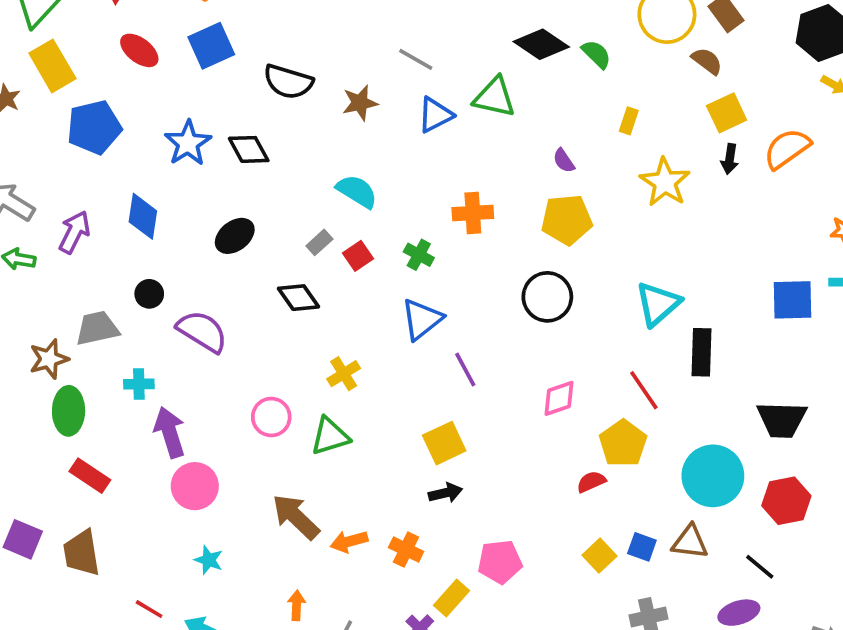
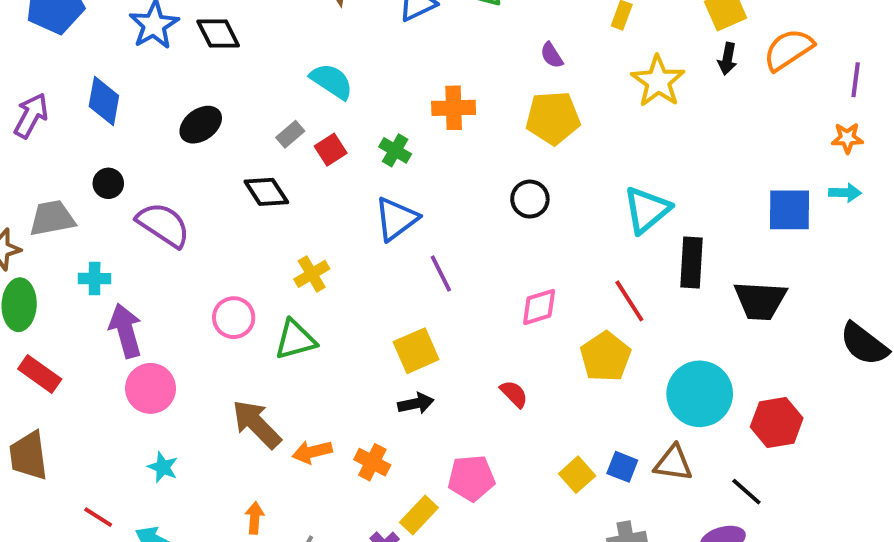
black circle: (547, 297) -> (530, 199), size x0.7
black trapezoid: (782, 420) -> (760, 301), moved
red semicircle: (591, 482) -> (514, 394), moved, turned 68

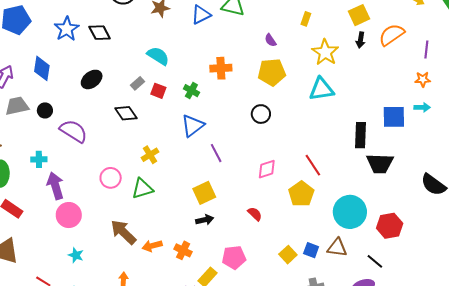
red square: (331, 150) -> (158, 91), turned -35
cyan triangle: (647, 210) -> (321, 89), moved, turned 32
gray trapezoid: (52, 218) -> (17, 106), moved
black rectangle: (692, 262) -> (360, 135), moved

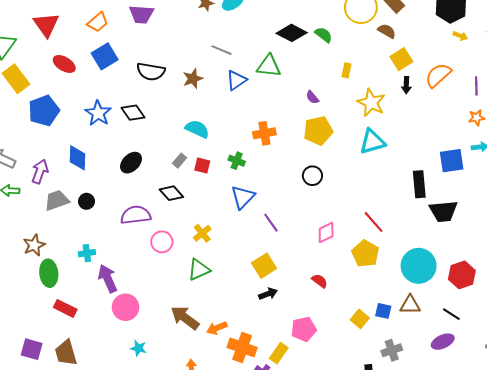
purple semicircle: (74, 131) -> (136, 215), moved, turned -32
pink circle: (111, 178) -> (162, 242), moved
orange cross: (183, 250) -> (242, 347), moved, size x1.5

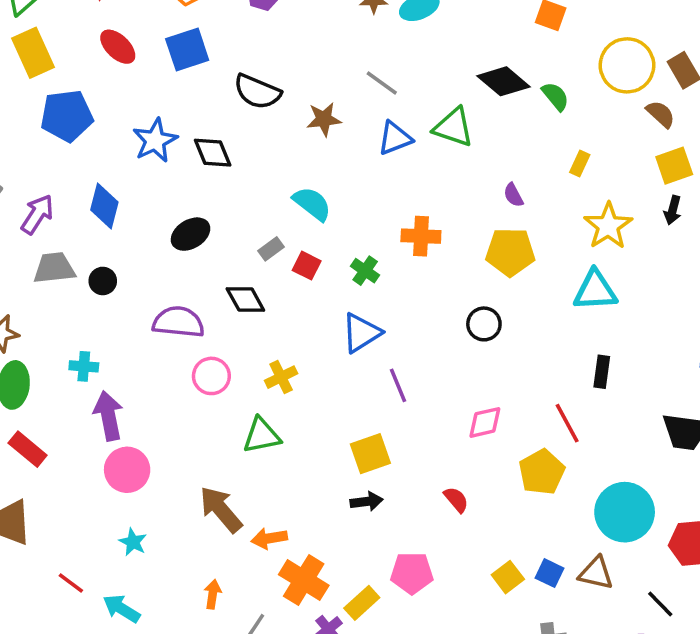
black rectangle: (419, 184) -> (602, 372), moved, size x0.7

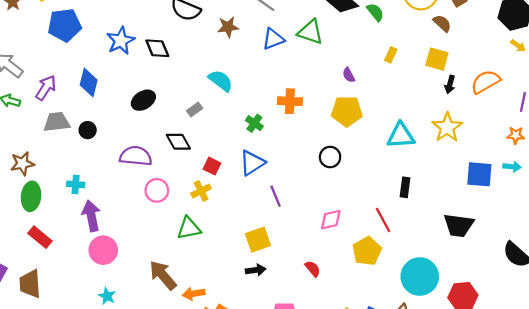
yellow square: (674, 166) -> (437, 59), moved, turned 35
yellow star: (608, 226) -> (447, 127), moved
red square: (307, 266) -> (212, 166), moved

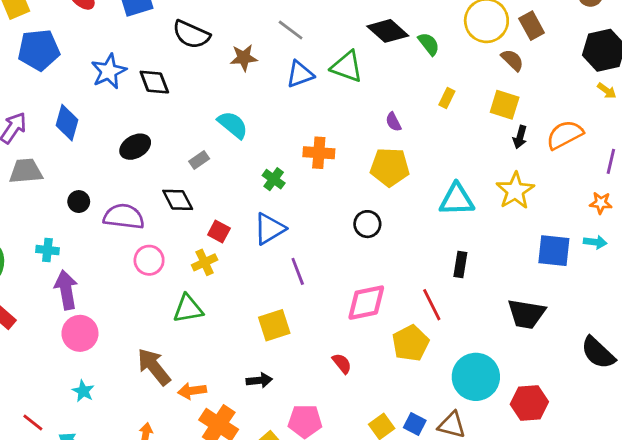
black circle: (88, 130) -> (79, 202), moved
pink diamond: (331, 220) -> (366, 303), size x1.4
black arrow: (256, 270) -> (259, 380), moved

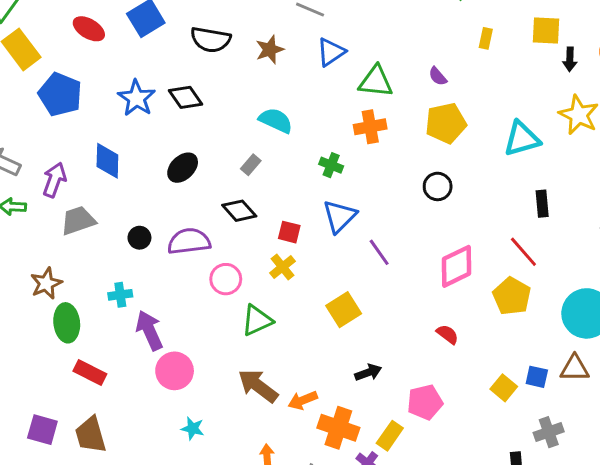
blue pentagon: (39, 50) -> (60, 94), turned -30
green triangle: (347, 67) -> (376, 81), moved
green triangle: (188, 309) -> (257, 320), moved
yellow square: (274, 325) -> (344, 310), moved

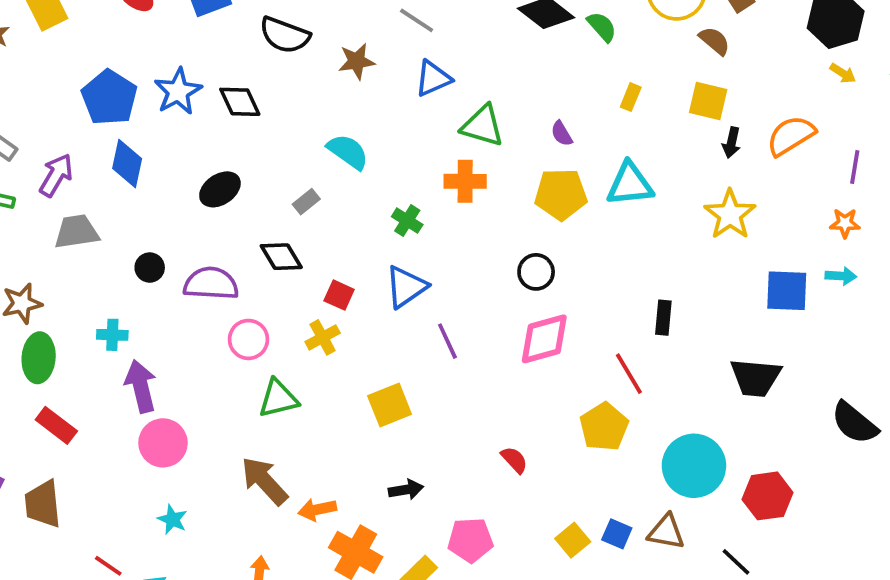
blue pentagon: (60, 94) -> (109, 98), moved
cyan triangle: (522, 139) -> (630, 184), moved
pink diamond: (457, 266) -> (544, 339), moved

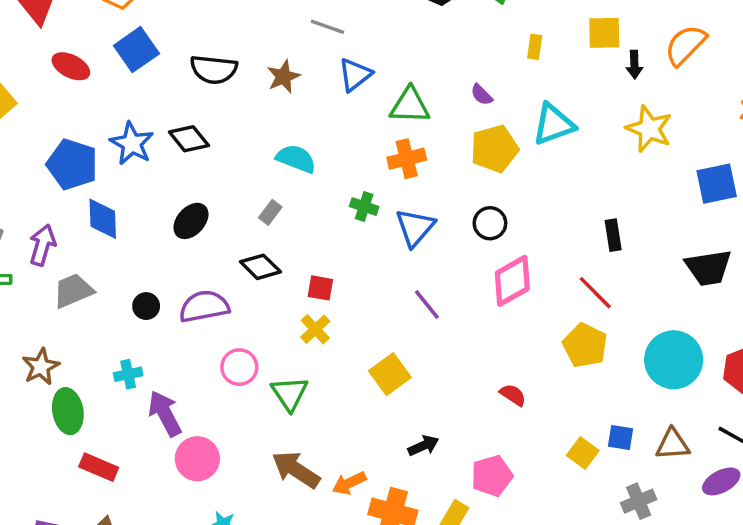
blue triangle: (406, 287) -> (415, 227), moved
pink circle: (248, 339) -> (239, 367), moved
green triangle: (278, 399) -> (290, 393), turned -36
brown triangle: (666, 532) -> (673, 444), moved

